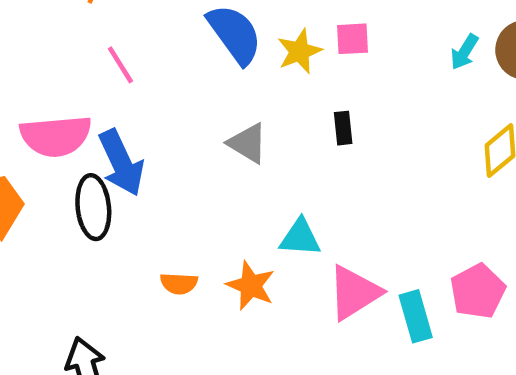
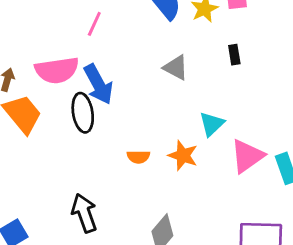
pink line: (120, 65) -> (94, 24), turned 60
cyan triangle: (300, 238) -> (212, 124), turned -44

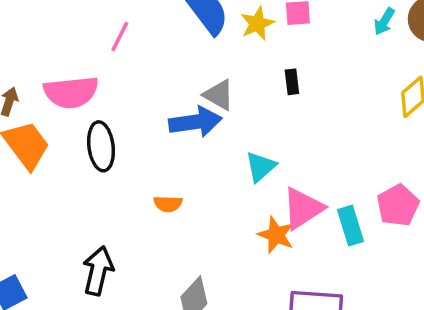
blue arrow: (98, 84) -> (195, 122), moved, turned -72
orange star: (183, 155) -> (276, 235), moved
black arrow: (84, 213) -> (98, 271), turned 30

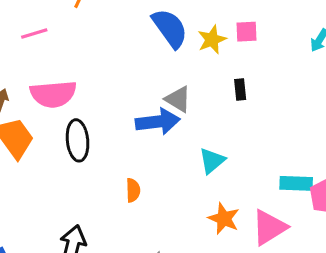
pink line: (120, 37) -> (34, 34), moved, turned 45
orange semicircle: (168, 204) -> (133, 190), turned -95
pink triangle: (303, 208) -> (269, 227), moved
cyan rectangle: (351, 226) -> (296, 183), moved, turned -72

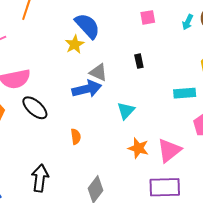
pink square: (246, 32) -> (148, 17), moved
yellow star: (212, 40) -> (75, 44), moved
black ellipse: (78, 140) -> (35, 108), turned -36
cyan rectangle: (296, 183) -> (185, 93), moved

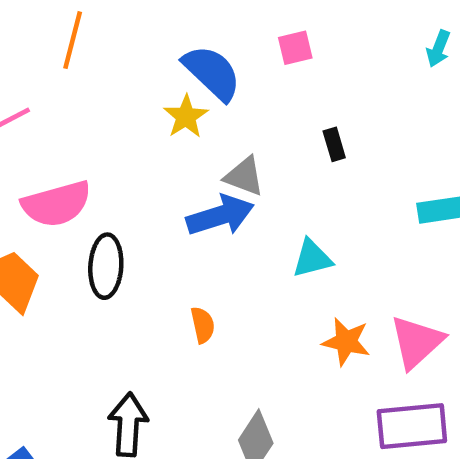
pink square: (148, 17) -> (295, 48), moved
black ellipse: (35, 108) -> (106, 266), turned 56
cyan triangle: (126, 111) -> (312, 258), turned 36

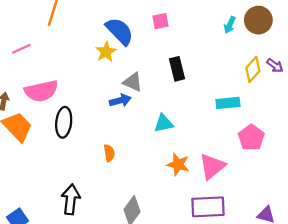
black rectangle: (334, 144) -> (177, 69), size x1.5
blue arrow: (220, 215) -> (120, 100), size x0.7

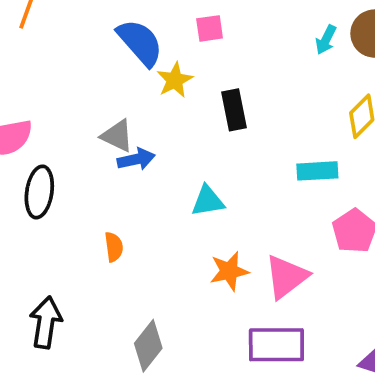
yellow star: (106, 52) -> (175, 80), moved
gray triangle: (133, 82) -> (117, 136), moved
orange star: (178, 164) -> (229, 271), turned -30

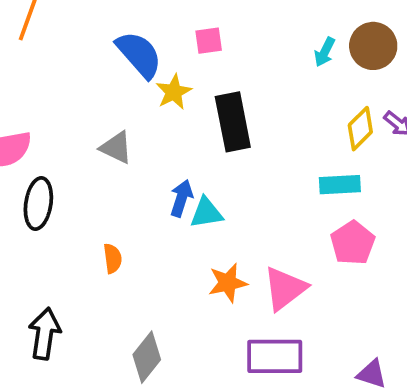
black rectangle: (234, 110) -> (233, 122), size x1.4
blue arrow: (136, 159) -> (181, 198), moved, turned -60
cyan rectangle: (317, 171) -> (340, 185), moved

